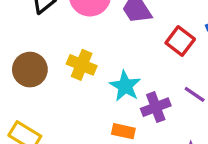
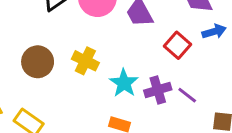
purple cross: (156, 107) -> (158, 90), moved

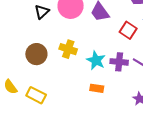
purple cross: (158, 90) -> (119, 62), turned 30

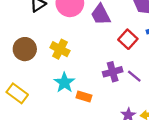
cyan star: (96, 60) -> (64, 83), moved
purple cross: (119, 62) -> (113, 72), turned -30

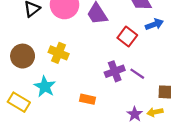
cyan star: (64, 83) -> (45, 87), moved

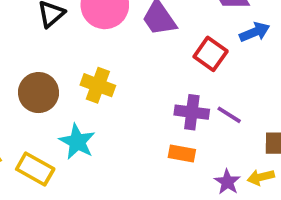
purple cross: (115, 71) -> (192, 112), turned 30
orange rectangle: (87, 99) -> (182, 153), moved

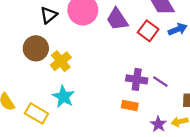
red square: (211, 54) -> (148, 31), moved
yellow cross: (98, 85) -> (61, 61), moved, turned 30
brown circle: (38, 93) -> (36, 48), moved

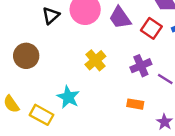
brown circle: (36, 48) -> (26, 56), moved
yellow cross: (61, 61) -> (95, 60), moved
purple cross: (137, 79) -> (141, 66), moved, turned -30

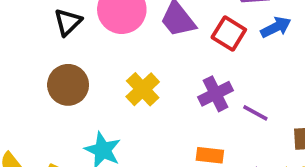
brown circle: (26, 56) -> (68, 85), moved

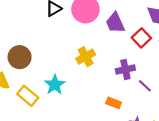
brown circle: (68, 85) -> (20, 57), moved

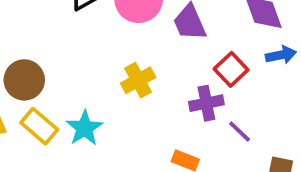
red square: (141, 38) -> (231, 69), moved
yellow rectangle: (28, 96) -> (39, 126), moved

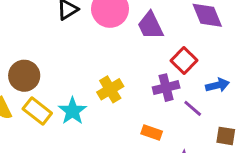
blue arrow: (281, 55) -> (218, 85), moved
yellow cross: (138, 80) -> (110, 89), moved

